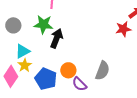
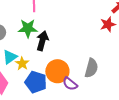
yellow star: (25, 65) -> (22, 64), moved
orange circle: (68, 70) -> (57, 71), size x1.5

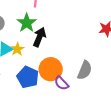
green star: (28, 28) -> (27, 23), turned 30
yellow star: (22, 64) -> (17, 49), moved

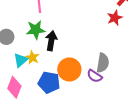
green star: (27, 23) -> (36, 30), turned -30
purple semicircle: (61, 83) -> (95, 76), moved

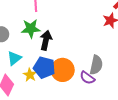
yellow star: (32, 57) -> (30, 75), moved
blue pentagon: (49, 82) -> (44, 68), moved

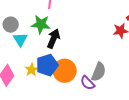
cyan triangle: (14, 58) -> (20, 39), moved, turned -35
blue pentagon: (44, 68) -> (47, 65), turned 30

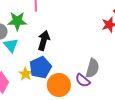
green star: (41, 24) -> (17, 21), moved
orange circle: (65, 71) -> (59, 85), moved

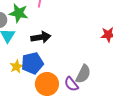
black arrow: (44, 40) -> (41, 37), turned 54

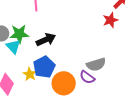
green star: (19, 13) -> (19, 34), moved
gray semicircle: (83, 74) -> (96, 64), turned 60

